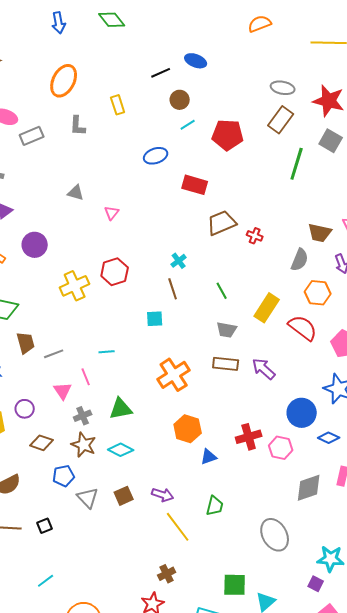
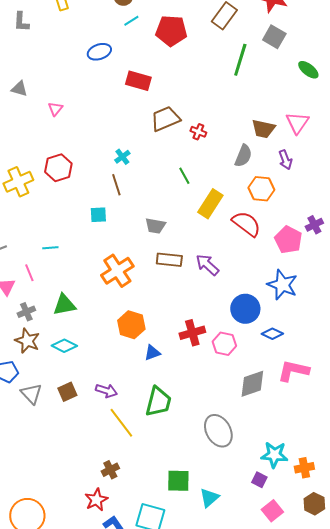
green line: (222, 291) -> (184, 176), moved
gray trapezoid: (227, 330) -> (155, 226), moved
green trapezoid: (215, 506) -> (158, 402), size x1.5

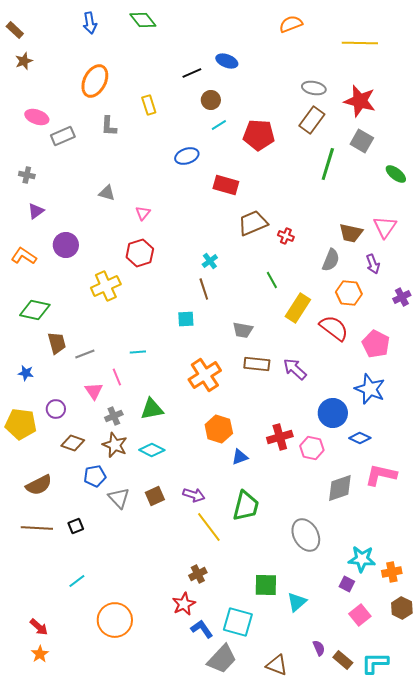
red hexagon: (58, 168) -> (140, 253), moved
purple cross: (314, 225) -> (402, 297), moved

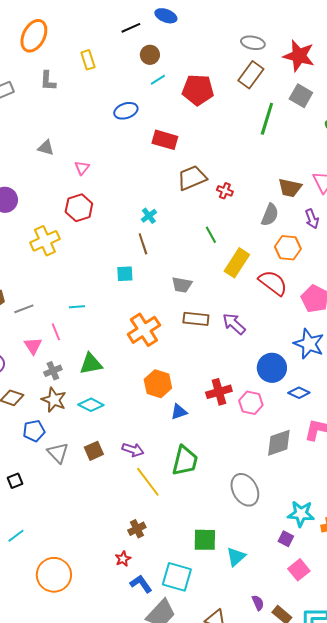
red star: (184, 604) -> (123, 559), size x0.7

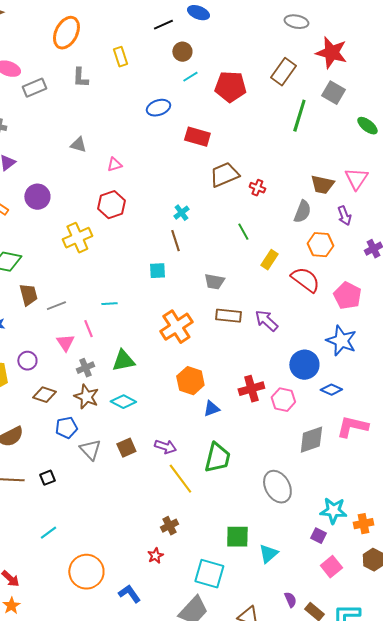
gray ellipse: (253, 43) -> (296, 22), moved
pink triangle: (82, 168) -> (114, 165), turned 35
yellow rectangle: (237, 263) -> (269, 260), size x0.7
blue L-shape: (141, 584) -> (129, 594), moved

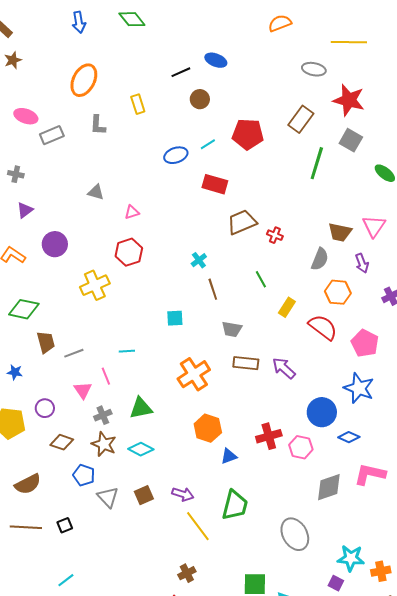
cyan line: (190, 77) -> (208, 144), moved
brown line: (175, 241) -> (213, 289), moved
blue pentagon: (66, 428) -> (84, 475), turned 30

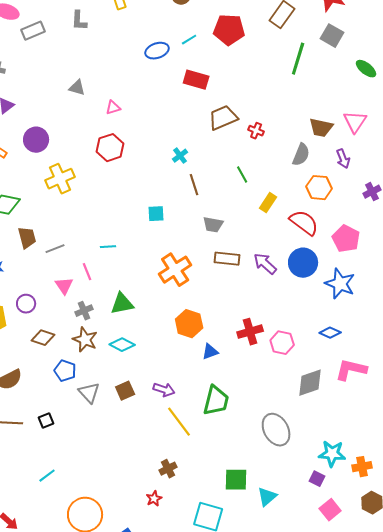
yellow cross: (95, 285) -> (60, 179), moved
blue circle: (322, 412) -> (303, 263), moved

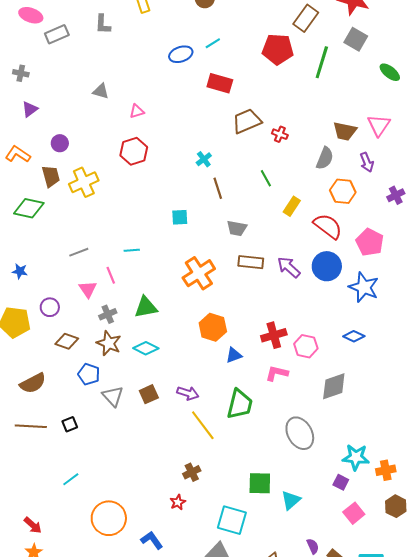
red pentagon: (229, 30) -> (278, 49), moved
purple circle: (36, 140) -> (60, 143), size x0.7
brown trapezoid: (27, 238) -> (51, 176), moved
pink L-shape: (351, 370) -> (277, 373), moved, size x0.7

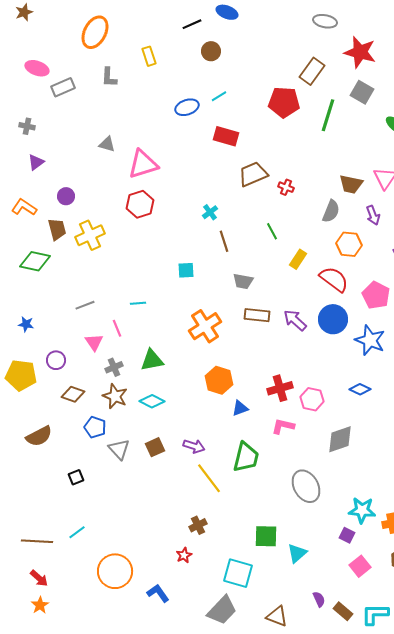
pink triangle: (137, 111) -> (143, 164), size x2.0
brown line: (31, 426) -> (37, 541), moved

